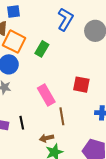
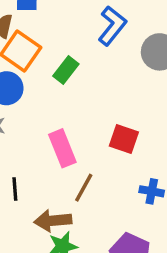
brown line: (62, 116) -> (84, 188), turned 30
brown arrow: (47, 138) -> (53, 221), size x1.5

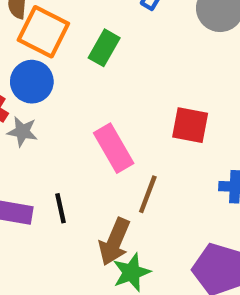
brown arrow: (53, 221) -> (114, 242), turned -54

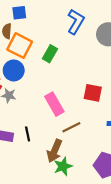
brown line: (148, 194) -> (71, 127), turned 42

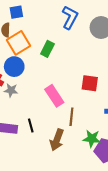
orange square: (20, 46) -> (18, 43), turned 35
brown line: (71, 127) -> (71, 117), turned -54
green star: (63, 166) -> (92, 139), moved, turned 30

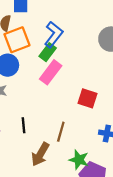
blue L-shape: (70, 17) -> (54, 35), moved
pink rectangle: (54, 96) -> (51, 72), moved, turned 60
black line: (31, 125) -> (23, 125), moved

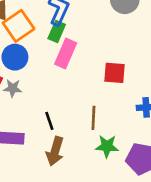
brown arrow: (40, 154) -> (55, 151), moved
green star: (79, 160) -> (107, 146), moved

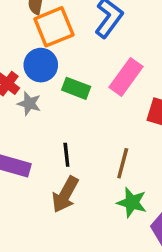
green rectangle: (57, 32) -> (76, 88), moved, turned 75
pink rectangle: (66, 53) -> (126, 77), moved

